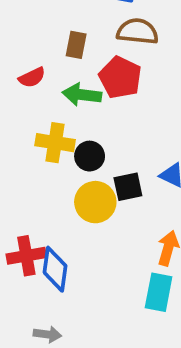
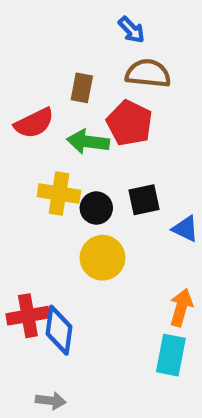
red semicircle: (32, 77) -> (34, 123), size x1.4
black square: (128, 187) -> (144, 200), moved

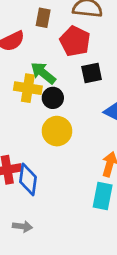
green arrow: (88, 142) -> (43, 73), moved, turned 32
black square: (144, 200) -> (92, 73), moved

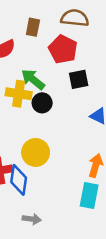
yellow circle: (57, 131) -> (36, 152), moved
gray arrow: (22, 226) -> (32, 219), moved

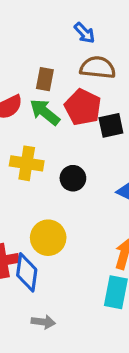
green arrow: (33, 79) -> (45, 112), moved
black square: (79, 79) -> (111, 125), moved
black circle: (42, 103) -> (73, 178), moved

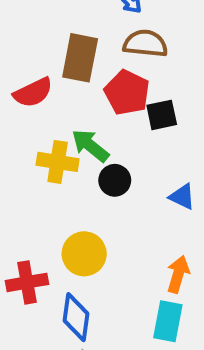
brown rectangle: (45, 79) -> (80, 58), size x1.6
green arrow: (45, 112) -> (90, 146), moved
blue diamond: (27, 272) -> (76, 317), moved

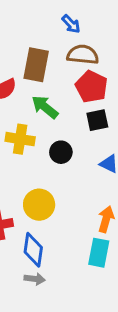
red pentagon: (127, 92) -> (91, 87), moved
black square: (162, 115) -> (97, 120), moved
green arrow: (90, 146) -> (45, 107), moved

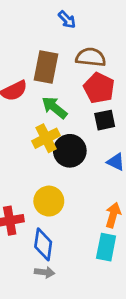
blue arrow: (71, 24) -> (67, 20), moved
yellow cross: (20, 139) -> (46, 138), moved, turned -36
black circle: (61, 152) -> (70, 151), size x1.5

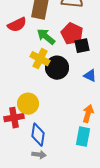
red pentagon: (99, 88) -> (72, 34), moved
yellow cross: (46, 138) -> (40, 59), turned -36
yellow circle: (49, 201) -> (28, 104), moved

